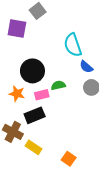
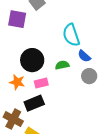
green semicircle: (58, 85) -> (62, 65), moved

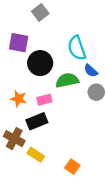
purple square: (17, 19) -> (19, 43), moved
black circle: (32, 60) -> (40, 63), moved
green semicircle: (62, 65) -> (67, 80), size x1.5

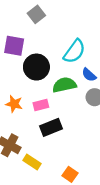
cyan semicircle: (77, 48) -> (74, 51), turned -125
black rectangle: (37, 121) -> (51, 127), moved

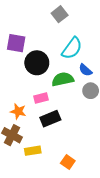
gray square: (36, 14) -> (60, 14), moved
orange star: (14, 104) -> (18, 111), moved
yellow rectangle: (32, 162) -> (33, 151), turned -42

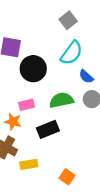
gray square: (60, 14) -> (68, 20), moved
green semicircle: (63, 79) -> (61, 100), moved
pink rectangle: (41, 98) -> (26, 105), moved

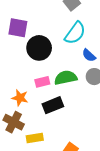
pink rectangle: (26, 105) -> (42, 82), moved

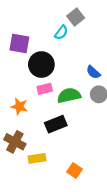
cyan semicircle: (75, 33) -> (61, 32), moved, size x0.6
pink rectangle: (42, 82) -> (45, 89), moved
orange star: (20, 98) -> (19, 106), moved

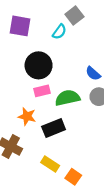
purple square: (19, 44) -> (20, 26), moved
orange star: (19, 106) -> (27, 116), moved
yellow rectangle: (37, 158) -> (50, 164), moved, turned 42

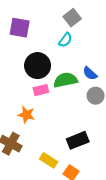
cyan semicircle: (59, 32) -> (65, 40), moved
green semicircle: (68, 98) -> (65, 80), moved
black rectangle: (54, 128) -> (78, 140), moved

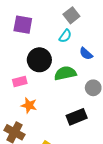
blue semicircle: (90, 73) -> (86, 54), moved
pink rectangle: (41, 90) -> (20, 82), moved
black rectangle: (78, 140) -> (77, 117), moved

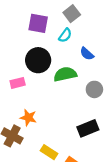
purple square: (23, 25) -> (38, 23), moved
orange star: (29, 105) -> (28, 118), moved
black rectangle: (77, 117) -> (88, 128), moved

